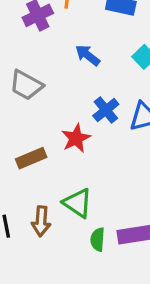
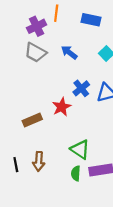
gray trapezoid: (26, 85) -> (35, 52), moved
green triangle: (78, 203) -> (80, 149), moved

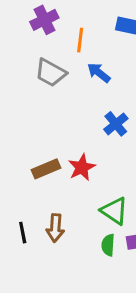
orange line: (56, 13) -> (80, 40), moved
purple cross: (37, 26) -> (44, 20), moved
red star: (62, 107) -> (82, 167), moved

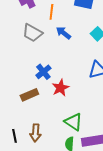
blue cross: (116, 124) -> (43, 72), moved
red star: (82, 167) -> (60, 88), moved

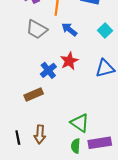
red star: (60, 88) -> (69, 61), moved

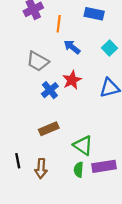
gray trapezoid: (37, 29) -> (38, 61), moved
brown rectangle: (34, 95) -> (49, 129), moved
brown arrow: (40, 134) -> (41, 169), moved

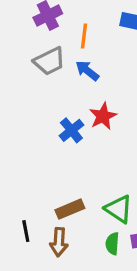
blue arrow: (72, 47) -> (87, 71), moved
gray trapezoid: (38, 61) -> (49, 61), moved, turned -55
brown rectangle: (49, 129) -> (70, 209), moved

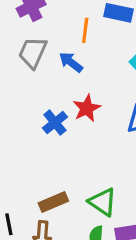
orange line: (84, 36) -> (85, 30), moved
gray trapezoid: (49, 61) -> (33, 53), turned 140

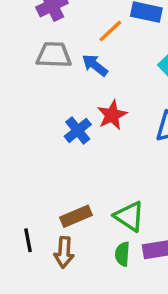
orange line: (85, 30) -> (110, 31), turned 40
gray trapezoid: (33, 53) -> (54, 55), turned 68

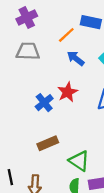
blue arrow: (95, 65) -> (76, 58), moved
brown rectangle: (76, 216) -> (48, 143), moved

